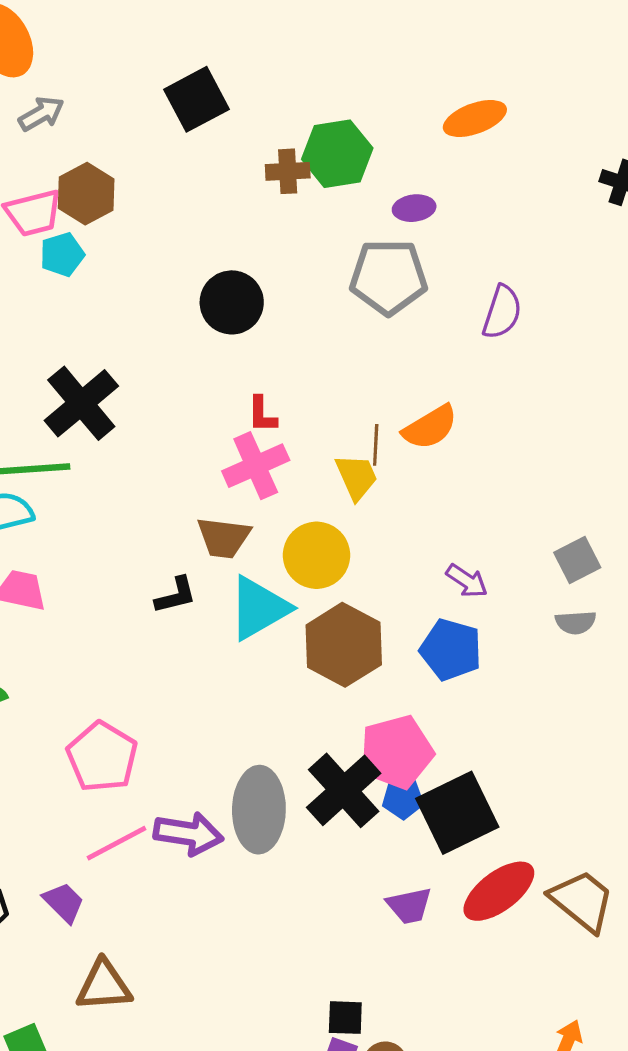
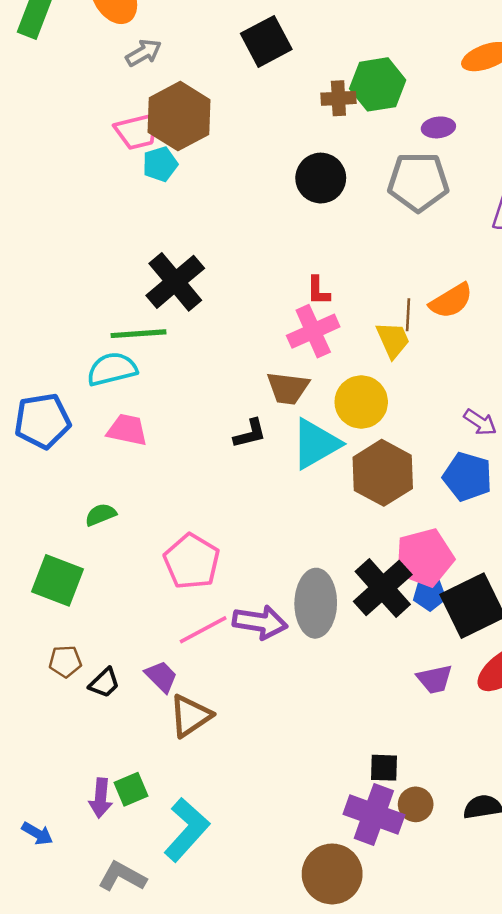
brown hexagon: (86, 194) -> (179, 116), size x1.4
black circle: (232, 302) -> (321, 178), moved
brown triangle: (104, 986) -> (190, 716), moved, turned -30

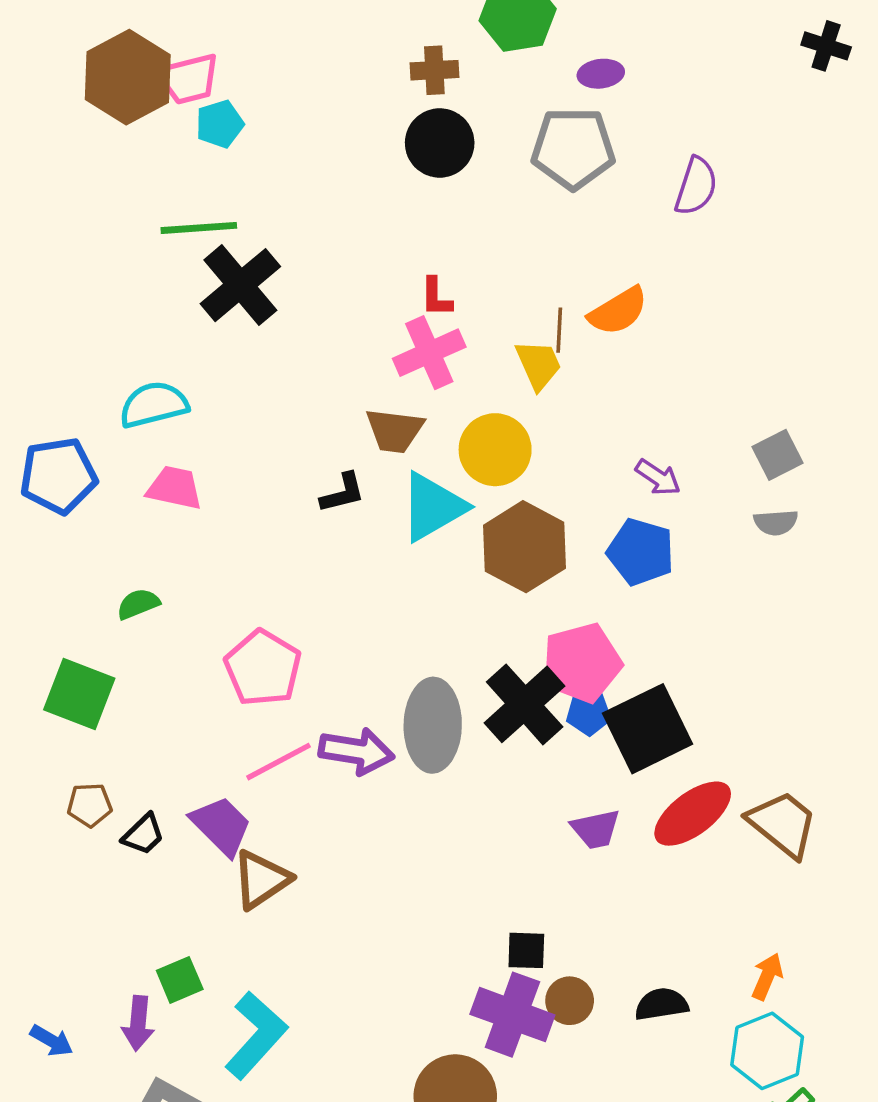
brown cross: (338, 98) -> (434, 70), moved
brown hexagon: (179, 116) -> (128, 77), moved
green line: (139, 334) -> (199, 228), moved
purple trapezoid: (161, 677) -> (221, 826), size x1.4
purple arrow: (101, 798) -> (138, 1023), moved

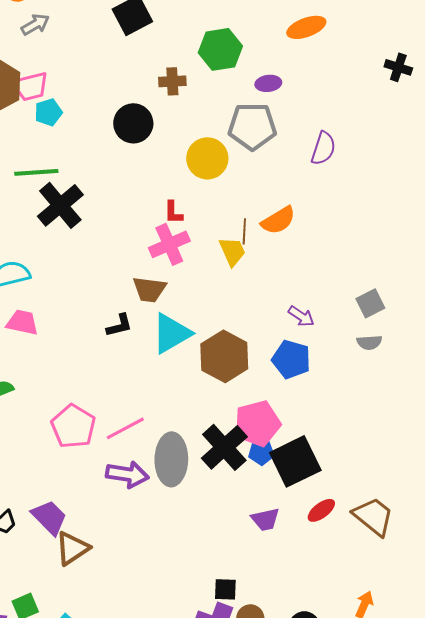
black circle: (440, 143) -> (133, 123), moved
yellow circle: (495, 450) -> (207, 158), moved
pink line: (278, 762) -> (125, 428), moved
red ellipse: (693, 814) -> (321, 510), size x0.6

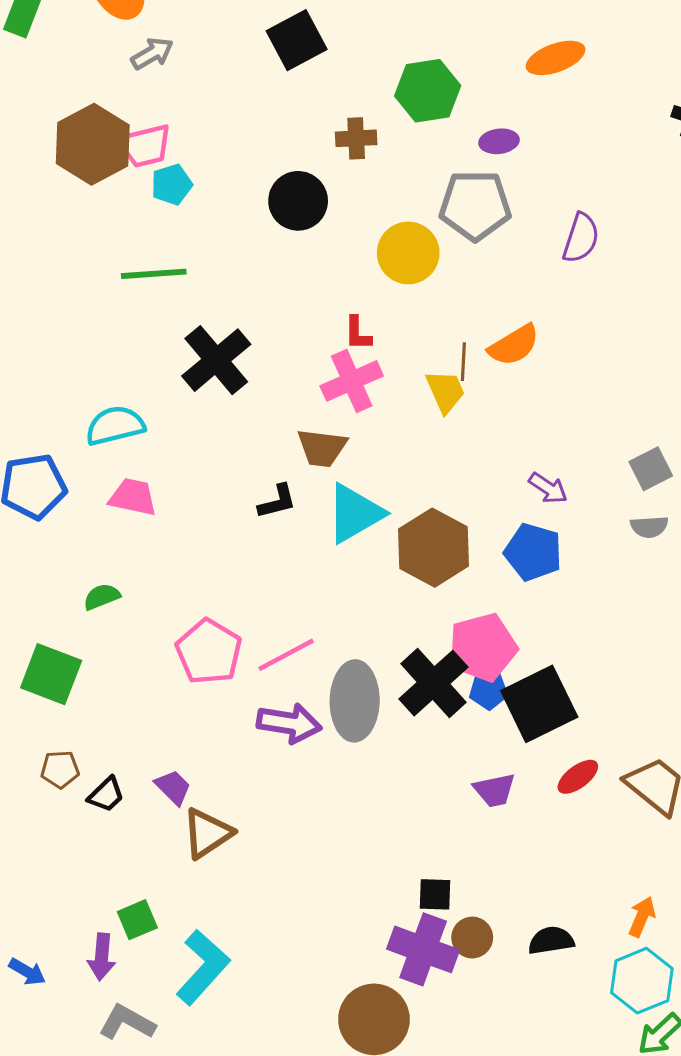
black cross: (60, 205) -> (216, 360), moved
purple trapezoid: (49, 517) -> (173, 787), size x0.7

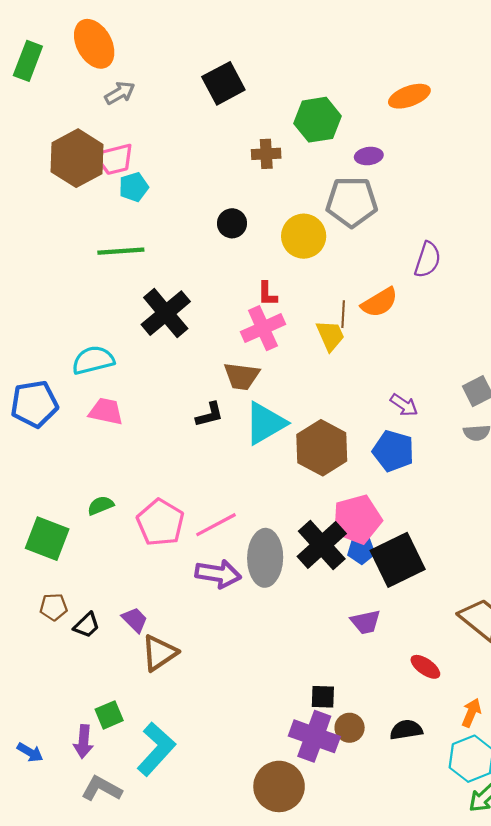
black circle: (298, 201) -> (232, 223), moved, size x0.7
purple semicircle: (581, 238) -> (428, 260), moved
green semicircle: (102, 597) -> (101, 505), moved
red ellipse: (578, 777) -> (425, 667), moved, turned 72

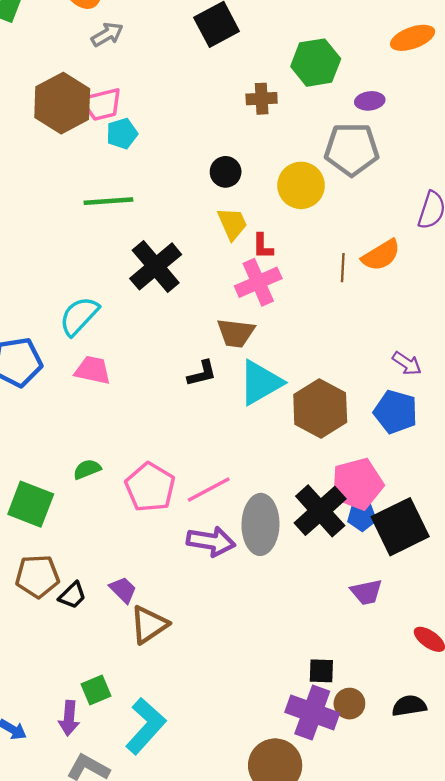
yellow trapezoid: (330, 336) -> (232, 224), moved
cyan semicircle: (93, 360) -> (79, 316), turned -33
brown pentagon: (54, 607) -> (37, 576), size x1.5

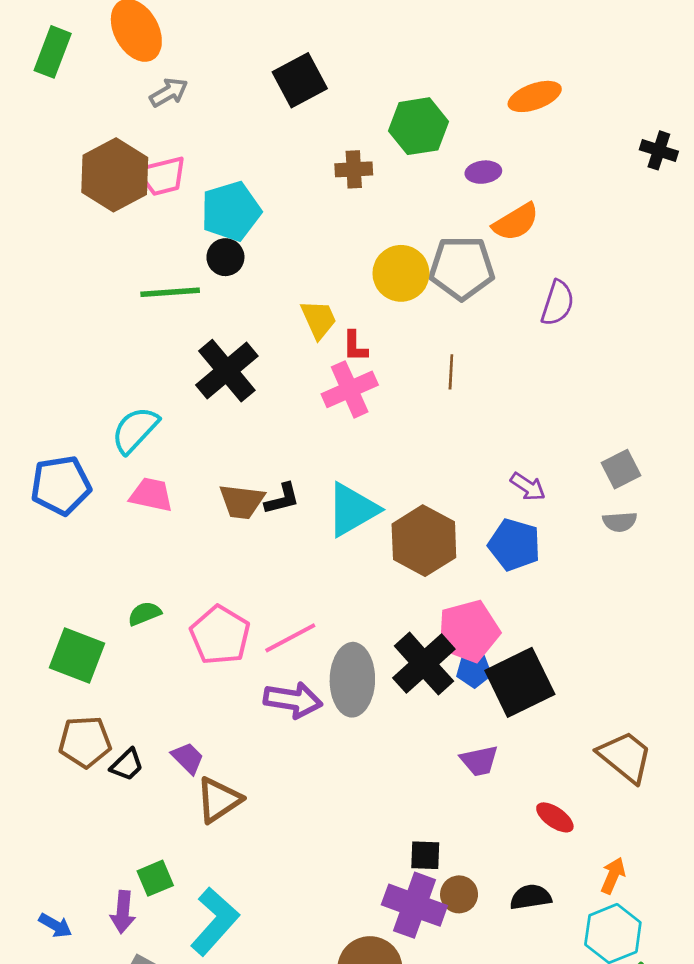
cyan pentagon: (122, 134) -> (231, 211), moved, size x1.6
gray pentagon: (352, 149) -> (462, 268), moved
black circle: (226, 172) -> (225, 257), moved
orange semicircle: (381, 255) -> (516, 222), moved
brown trapezoid: (236, 333) -> (242, 502), moved

